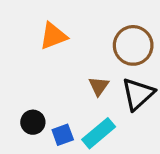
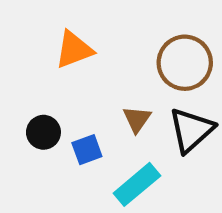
black circle: (33, 122) -> (43, 132), moved
blue square: (63, 135) -> (87, 150), moved

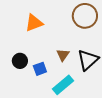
brown circle: (185, 63) -> (85, 16), moved

